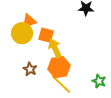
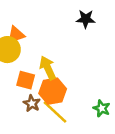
orange square: (46, 35) -> (26, 80), moved
brown star: (30, 69) -> (32, 103), moved

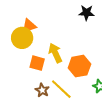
orange hexagon: (53, 91) -> (79, 66), moved
brown star: (32, 103) -> (42, 90), moved

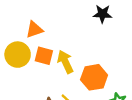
yellow circle: (22, 38) -> (18, 55), moved
orange square: (37, 63) -> (44, 56), moved

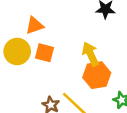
yellow arrow: (65, 62) -> (90, 54), moved

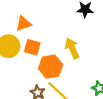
orange hexagon: (97, 75) -> (51, 67), moved

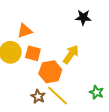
yellow arrow: (72, 48) -> (71, 54), turned 60

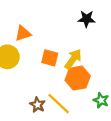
orange square: (33, 53) -> (50, 58), moved
orange hexagon: (50, 72) -> (78, 78), moved

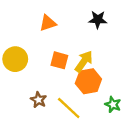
orange triangle: (23, 33) -> (48, 23), moved
brown star: (37, 105) -> (38, 100), moved

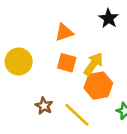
black star: (98, 20) -> (109, 18), turned 30
orange triangle: (48, 23) -> (64, 32), moved

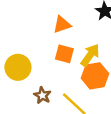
yellow circle: (19, 62) -> (18, 67), moved

